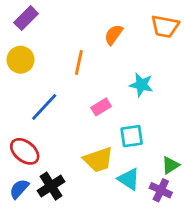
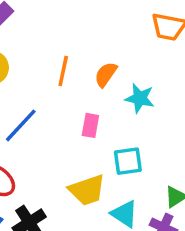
orange semicircle: (114, 35) -> (106, 74), moved
pink rectangle: (101, 107) -> (90, 125), turned -48

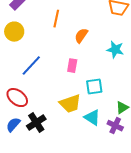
orange line: (63, 71) -> (56, 19), moved
cyan star: (140, 98) -> (115, 50), moved

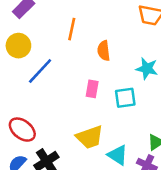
orange semicircle: (81, 36) -> (104, 51), turned -42
blue line: (31, 66) -> (40, 71), moved
cyan square: (94, 87) -> (125, 98), moved

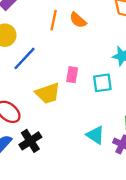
orange semicircle: (104, 51) -> (78, 20), moved, turned -42
yellow trapezoid: (90, 137) -> (48, 93), moved

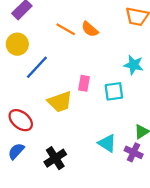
orange line: (54, 20) -> (66, 29), turned -72
black cross: (30, 141) -> (55, 158), moved

